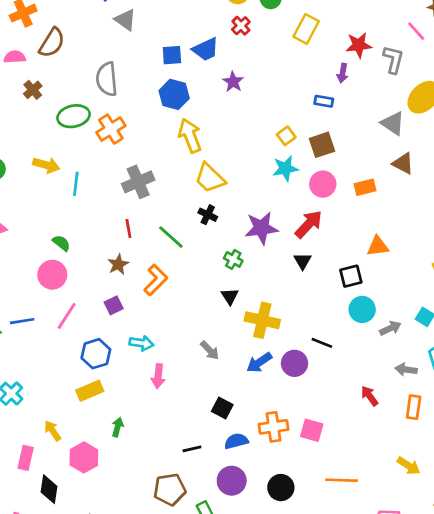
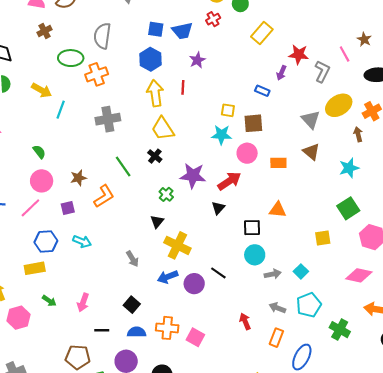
yellow square: (286, 136) -> (228, 110), turned 32
red line: (128, 229) -> (183, 87), moved
pink circle: (52, 275) -> (42, 181), moved
pink arrow: (158, 376) -> (83, 302), moved
green arrow: (118, 427) -> (49, 301), turned 96

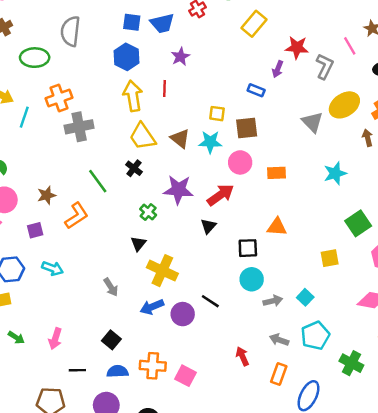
orange cross: (97, 74) -> (59, 98), moved
brown triangle: (311, 152) -> (180, 139), moved
cyan star: (349, 168) -> (335, 173), moved

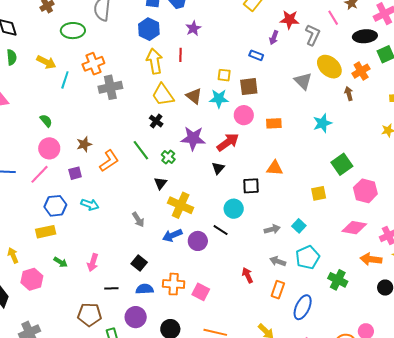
yellow ellipse: (344, 105) -> (329, 67), turned 75
green line: (98, 181) -> (141, 150), moved
cyan circle: (252, 279) -> (234, 209), moved

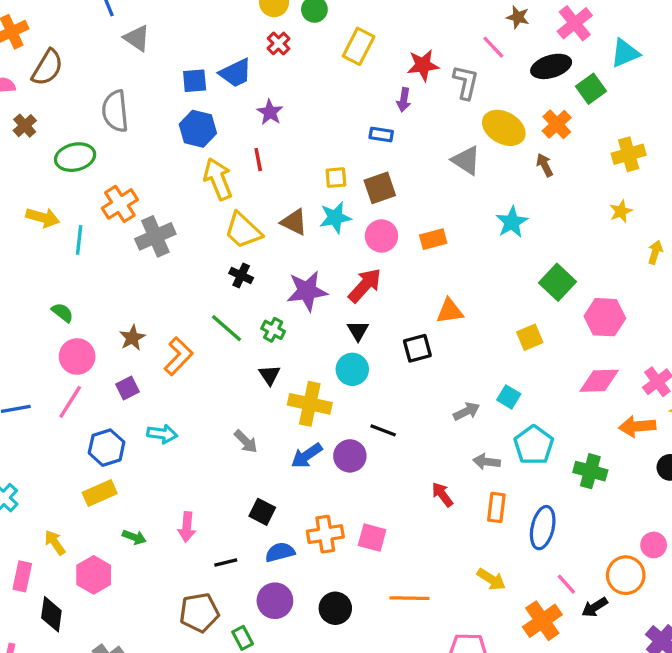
cyan circle: (234, 209) -> (352, 369), moved

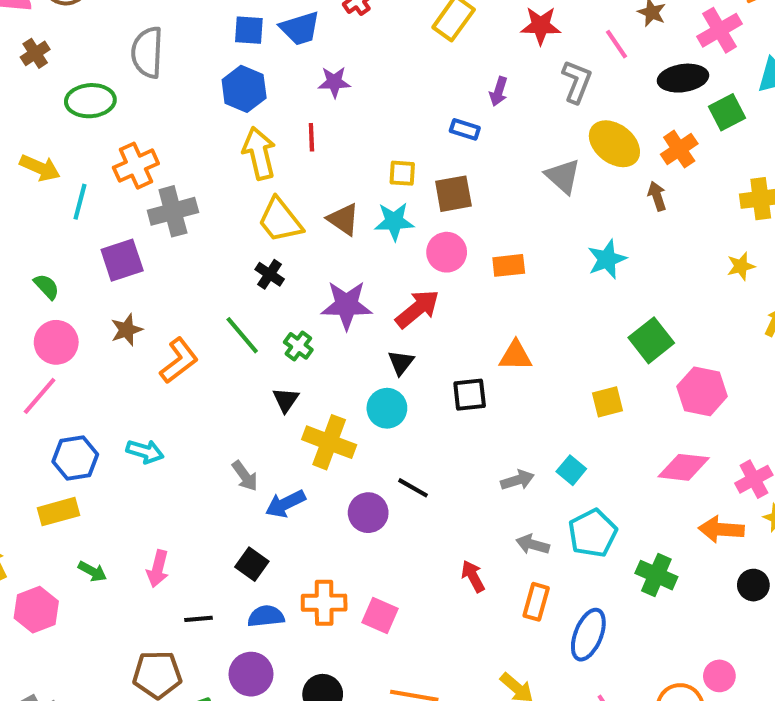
red star: (423, 65) -> (541, 26), moved
purple star: (270, 112) -> (334, 82), turned 30
purple square: (127, 388) -> (122, 260), moved, size x1.5
blue arrow: (307, 456) -> (285, 504), moved

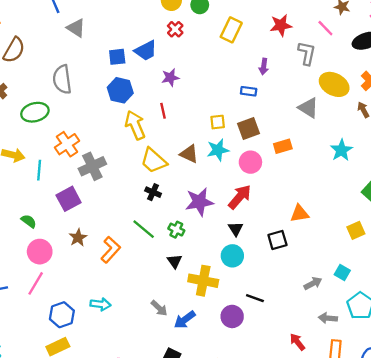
orange rectangle: (509, 265) -> (283, 146), moved

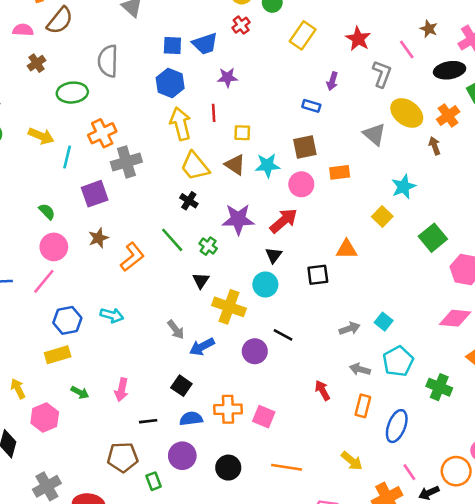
red star: (281, 25) -> (358, 39), turned 30
yellow square: (218, 122) -> (242, 133), moved
yellow square: (356, 230) -> (382, 216), moved, turned -30

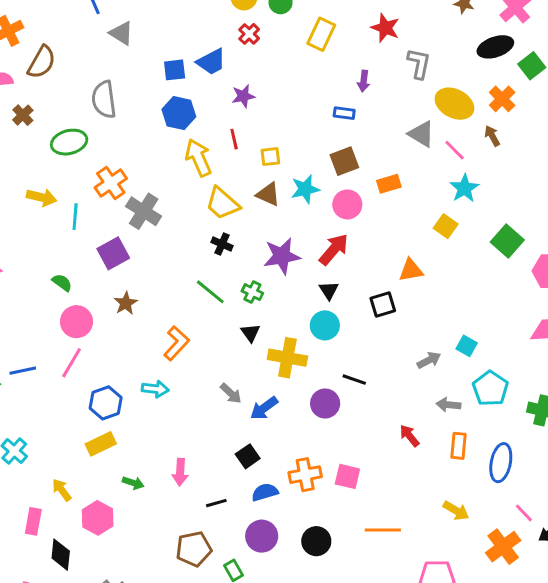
pink line: (407, 49) -> (455, 150), moved
gray cross: (126, 162) -> (144, 211), turned -32
orange L-shape: (132, 257) -> (176, 343), moved
black square: (181, 386) -> (248, 456), turned 30

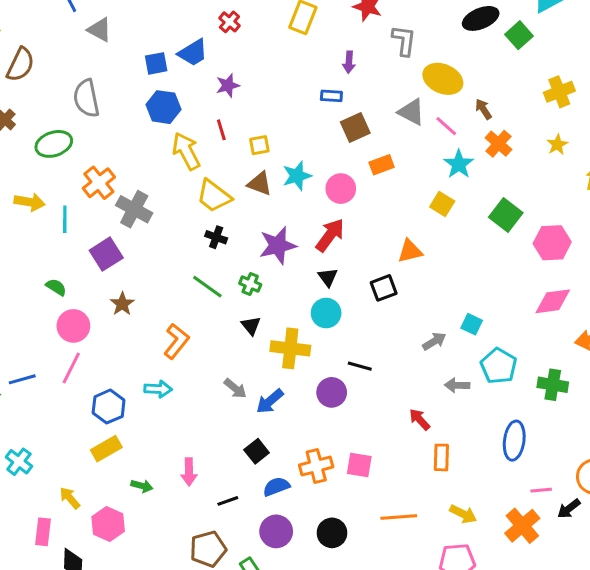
orange cross: (502, 99) -> (498, 144), moved
brown square: (344, 161) -> (355, 127), moved
orange rectangle: (459, 446) -> (441, 457), moved
yellow arrow: (456, 511) -> (463, 514), moved
pink line: (524, 513) -> (541, 490), turned -48

